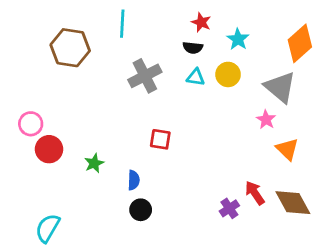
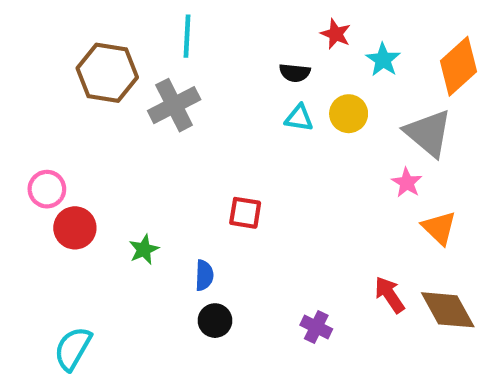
red star: (201, 22) -> (336, 34), moved
cyan star: (238, 39) -> (383, 60), moved
gray cross: (145, 76) -> (174, 105), moved
purple cross: (229, 208) -> (316, 327), moved, turned -30

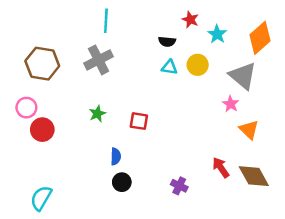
brown hexagon: (107, 73) -> (42, 64), moved
green star: (144, 249) -> (97, 114), moved

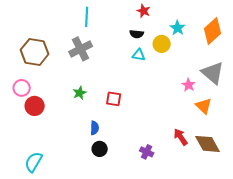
red star: (190, 20) -> (144, 11), moved
yellow circle: (198, 65) -> (162, 44), moved
gray triangle: (243, 76) -> (213, 73), moved

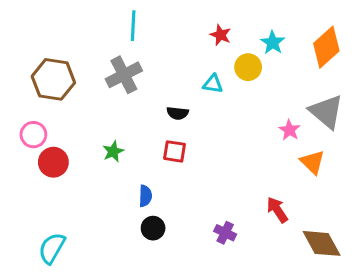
red star: (144, 11) -> (220, 35), moved
black semicircle: (137, 34) -> (178, 113), moved
green star: (80, 93) -> (113, 151), moved
brown diamond: (208, 144) -> (322, 243), moved

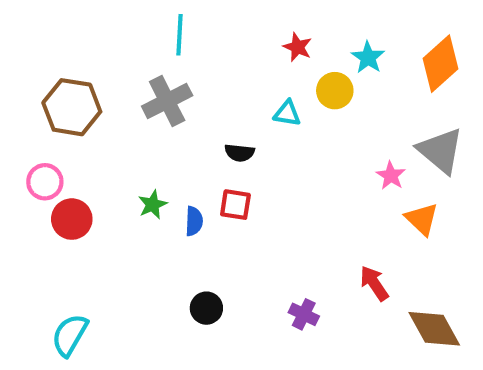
blue semicircle: (145, 196) -> (194, 221), moved

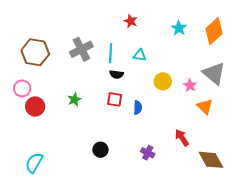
cyan line: (179, 35) -> (111, 53), moved
red star: (298, 47) -> (131, 21), moved
yellow circle: (335, 91) -> (163, 81), moved
blue semicircle: (194, 221) -> (138, 108), moved

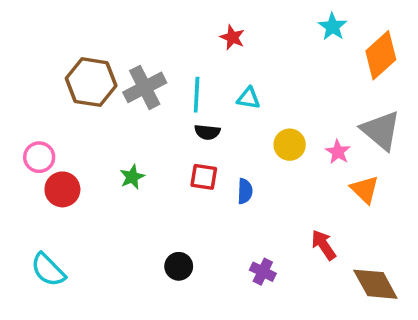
cyan star: (179, 28) -> (333, 27), moved
brown hexagon: (35, 52) -> (91, 82), moved
cyan semicircle: (34, 163) -> (48, 270), moved, turned -75

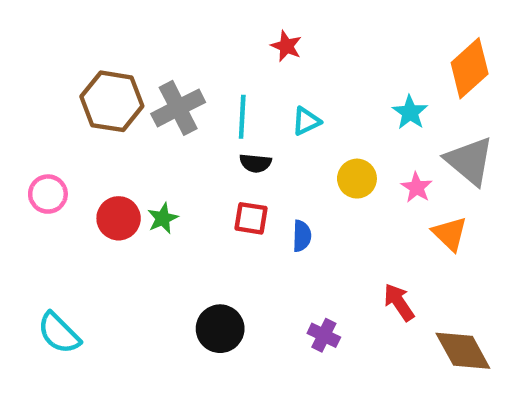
cyan star: (333, 27) -> (410, 112), moved
cyan triangle: (248, 98) -> (306, 121), turned -35
red circle: (62, 189) -> (119, 218), moved
black circle: (179, 266) -> (220, 329), size x1.4

